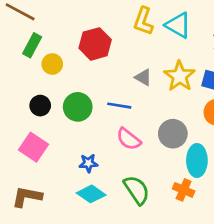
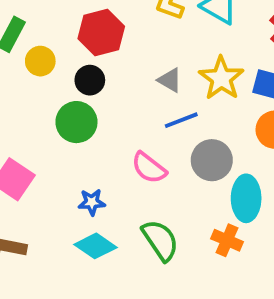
black circle: (40, 106) -> (90, 80), moved
blue line: (119, 106) -> (181, 120), moved, turned -30

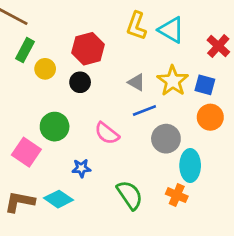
green circle: (76, 122) -> (55, 127), moved
pink semicircle: (149, 168) -> (107, 133), moved
cyan diamond: (96, 246) -> (59, 199), moved

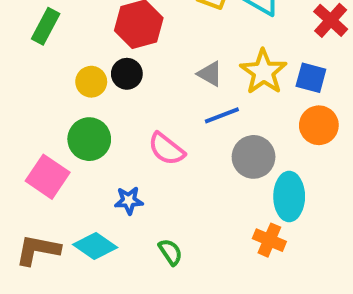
yellow circle: (45, 69) -> (91, 82), moved
green semicircle: (130, 195) -> (170, 252), moved, size x0.6

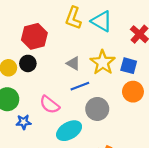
cyan ellipse: (289, 197) -> (69, 131), moved, turned 60
blue star: (129, 200) -> (24, 122), moved

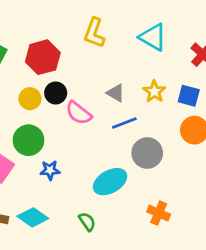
yellow L-shape: (73, 18) -> (94, 33), moved
red hexagon: (34, 36) -> (43, 57), moved
yellow star: (103, 62) -> (154, 92), size x0.7
pink semicircle: (50, 105) -> (79, 113), moved

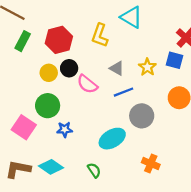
yellow L-shape: (94, 33) -> (100, 35), moved
cyan triangle: (153, 37) -> (131, 17), moved
blue square: (189, 96) -> (175, 60), moved

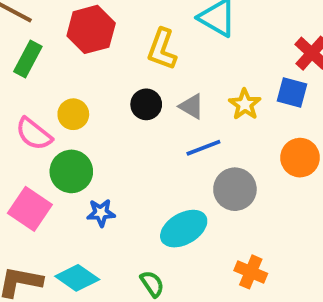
red hexagon: (59, 40) -> (91, 29), moved
black circle: (69, 68) -> (146, 104), moved
pink semicircle: (87, 84) -> (34, 134), moved

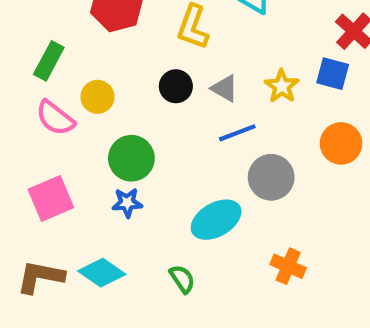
green rectangle: (28, 59) -> (49, 61), moved
green circle: (71, 171) -> (131, 158), moved
pink square: (30, 209) -> (51, 198), turned 33

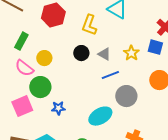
green circle: (131, 158) -> (40, 87), moved

